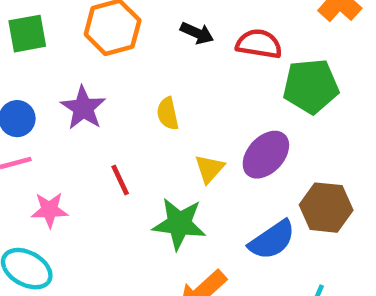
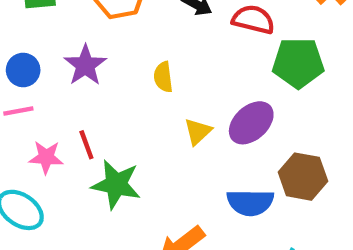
red line: (120, 180) -> (86, 145), moved
green star: (179, 224) -> (116, 184), moved
blue semicircle: (272, 240) -> (250, 202), turned 30

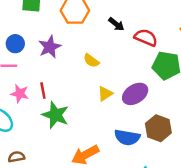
yellow semicircle: (163, 77) -> (91, 61), turned -56

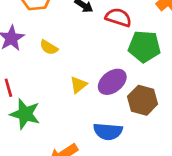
yellow semicircle: (91, 61) -> (49, 47), moved
brown hexagon: (158, 128) -> (143, 100), moved

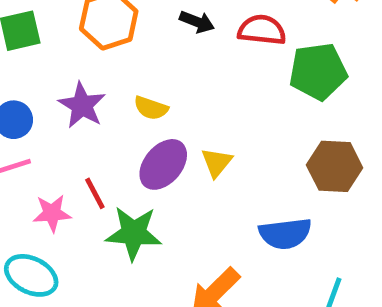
purple ellipse: (112, 82) -> (163, 164), moved

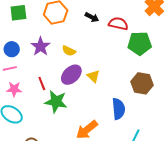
yellow triangle: (217, 162) -> (93, 76), turned -32
pink star: (52, 213) -> (14, 89), moved
blue semicircle: (285, 234) -> (119, 109), turned -95

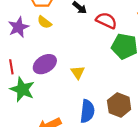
yellow semicircle: (69, 51) -> (44, 22), moved
yellow triangle: (93, 76) -> (78, 72), moved
brown hexagon: (142, 83) -> (119, 105), moved

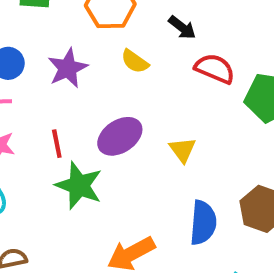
red semicircle: (106, 20) -> (215, 69), moved
yellow semicircle: (44, 22) -> (135, 61), moved

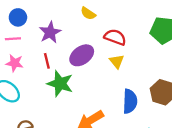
purple star: (68, 68) -> (50, 32), moved
red semicircle: (215, 69) -> (115, 37), moved

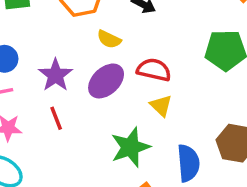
purple ellipse: (82, 55) -> (106, 81), moved
green star: (60, 84) -> (130, 147), moved, turned -30

